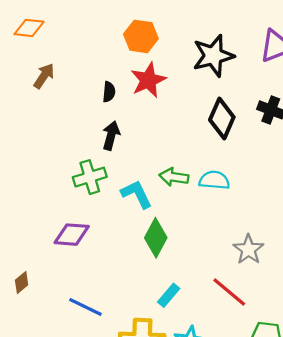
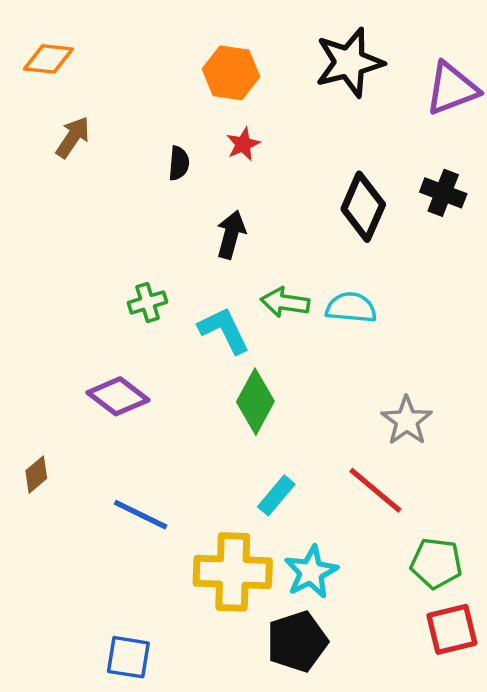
black star: (213, 56) -> (349, 62), moved
red star: (148, 80) -> (243, 144), size x0.6
black arrow: (111, 136) -> (231, 235), moved
green cross: (90, 177) -> (148, 302), size x0.7
purple diamond: (72, 235) -> (118, 396), turned 33

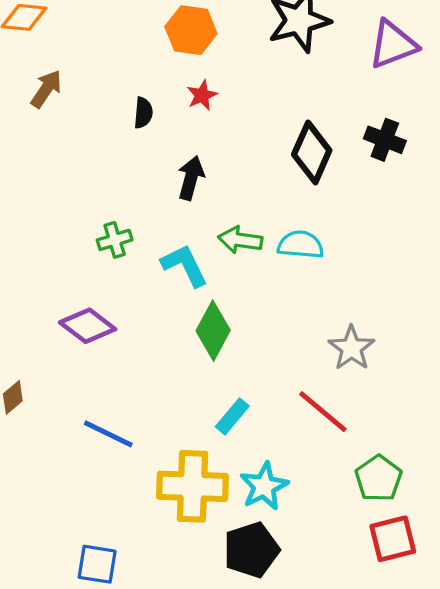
green pentagon: (436, 563) -> (378, 478), turned 30

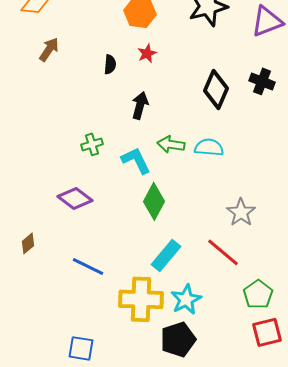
cyan rectangle: (232, 416) -> (166, 255), size x1.4

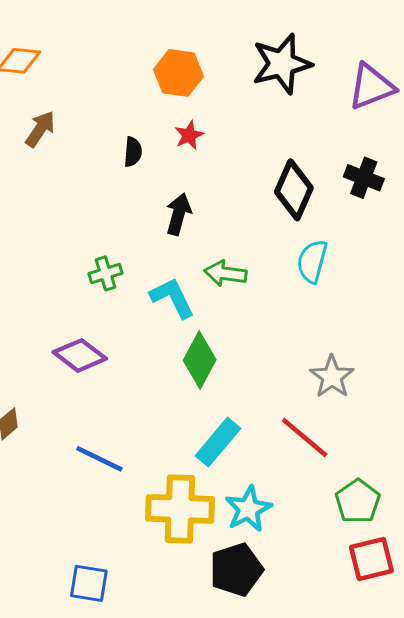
cyan semicircle: (209, 147) -> (312, 261), moved, turned -80

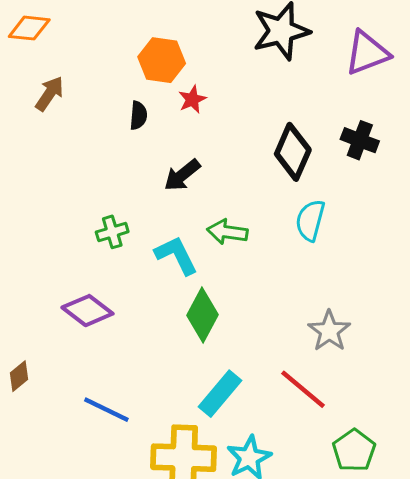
orange hexagon: (178, 73) -> (162, 60), moved
black arrow: (178, 214) -> (182, 175), turned -144

